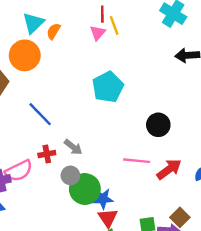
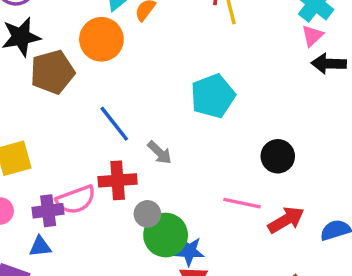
pink triangle: (98, 33) -> (312, 36), moved
gray arrow: (73, 147) -> (160, 153), moved
red cross: (47, 154) -> (118, 180), size x1.5

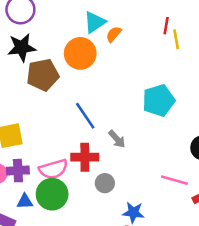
purple cross: (48, 211) -> (18, 171), moved
green circle: (166, 235) -> (52, 194), moved

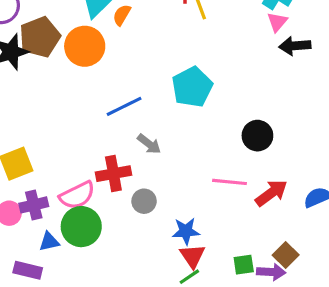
brown pentagon: (43, 75) -> (40, 37), moved
blue line: (85, 116) -> (124, 106), moved, turned -72

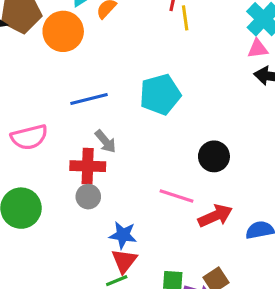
pink triangle: (277, 22) -> (258, 49), turned 30
red cross: (113, 174) -> (88, 166), moved
pink semicircle: (77, 195) -> (29, 137), moved

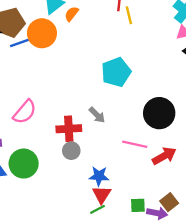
blue line: (89, 99) -> (23, 42), moved
pink semicircle: (29, 137) -> (25, 112), turned -30
gray arrow: (106, 141) -> (97, 115), moved
black circle: (214, 156) -> (159, 113), size x1.4

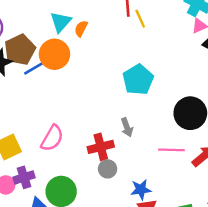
gray arrow: (97, 115) -> (127, 127), turned 36

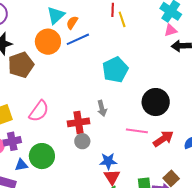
brown pentagon: (20, 50) -> (21, 65), moved
blue line: (37, 67) -> (78, 39), moved

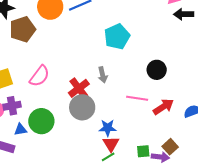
black circle: (156, 102) -> (157, 70), size x0.7
red cross: (78, 122) -> (79, 88), turned -30
gray circle: (82, 141) -> (82, 107), size x1.6

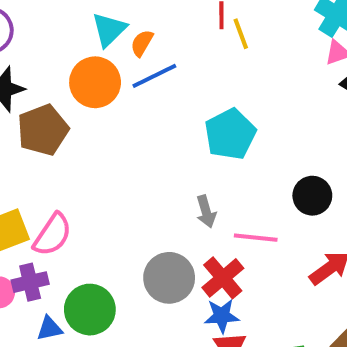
pink semicircle: (40, 76) -> (52, 235), moved
red cross: (79, 88) -> (223, 278), moved
pink line: (137, 98) -> (256, 238), moved

